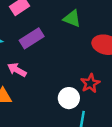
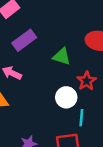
green triangle: (72, 19) -> (62, 57), moved

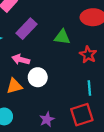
white circle: (66, 97) -> (38, 77), moved

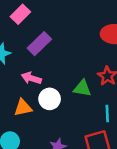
green triangle: (62, 37) -> (82, 88), moved

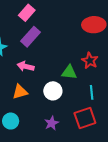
pink rectangle: (20, 14) -> (27, 13), moved
white circle: (50, 99) -> (53, 91), moved

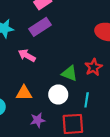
white circle: (53, 91) -> (58, 95), moved
orange triangle: (20, 92) -> (24, 93), moved

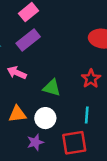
green triangle: (69, 73) -> (52, 88), moved
white circle: (58, 95) -> (45, 118), moved

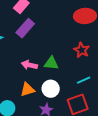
pink arrow: (17, 73) -> (29, 65), moved
cyan line: (87, 115) -> (84, 80), turned 72

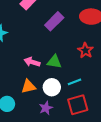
purple rectangle: (25, 28) -> (54, 21), moved
cyan line: (84, 80) -> (74, 82), moved

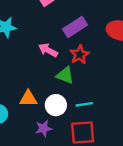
red star: (85, 50) -> (80, 55), moved
pink arrow: (32, 62) -> (48, 50), moved

